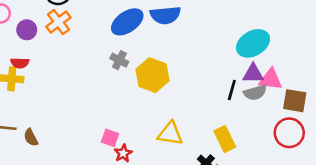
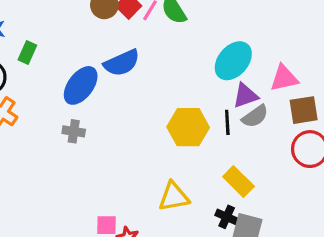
gray cross: (119, 60) -> (74, 131), moved
yellow hexagon: (152, 75) -> (188, 127), moved
pink triangle: (271, 79) -> (284, 78), moved

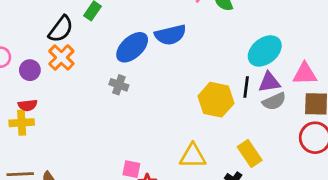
black line: (227, 122) -> (246, 87), moved

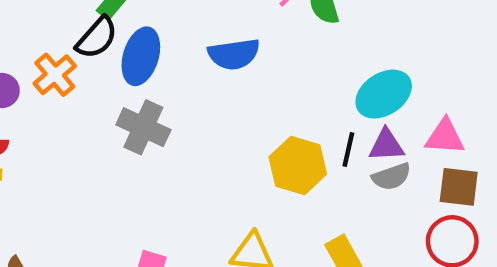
black semicircle: (61, 29) -> (97, 38), moved
blue ellipse: (132, 47) -> (141, 56), moved, turned -36
gray cross: (119, 85) -> (143, 127), size x1.6

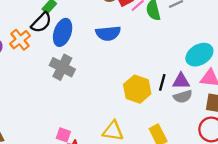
cyan ellipse: (384, 94) -> (199, 55), moved

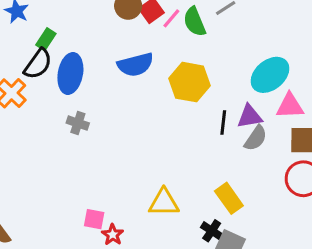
gray cross: (62, 67) -> (78, 123), size x0.6
yellow hexagon: (137, 89) -> (189, 82), moved
gray semicircle: (183, 97) -> (256, 138), turned -30

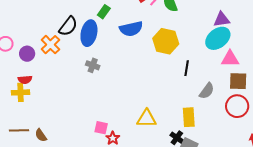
green rectangle: (46, 39) -> (104, 12), moved
purple triangle: (250, 116) -> (222, 19), moved
gray semicircle: (256, 138) -> (207, 91), moved
yellow rectangle: (229, 198) -> (189, 117), turned 30

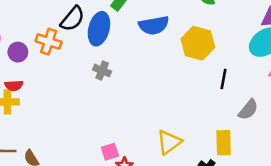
orange cross: (50, 45) -> (49, 42), turned -30
yellow triangle: (147, 119) -> (169, 142), turned -40
pink square: (101, 128) -> (110, 152), turned -32

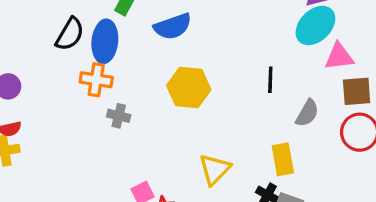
orange cross: (49, 42) -> (96, 80), moved
yellow hexagon: (198, 43) -> (189, 88), moved
gray cross: (102, 71) -> (119, 116), moved

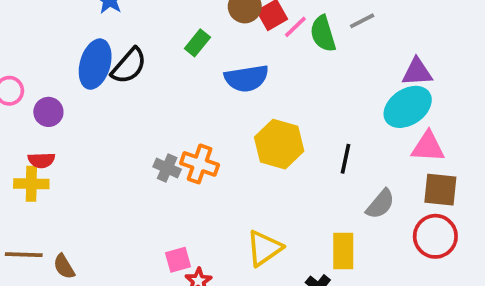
blue ellipse: (105, 41) -> (95, 64), moved
orange cross: (96, 80) -> (200, 164), moved
yellow hexagon: (189, 88) -> (279, 144), moved

